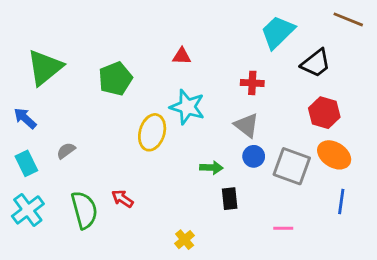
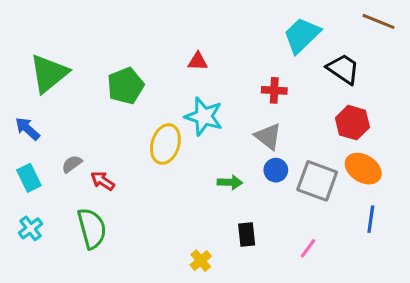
black trapezoid: (316, 63) -> (343, 69), turned -108
red arrow: (122, 199) -> (103, 181), moved
black rectangle: (230, 199) -> (247, 234), moved
cyan cross: (28, 210) -> (31, 228), size x0.7
pink line: (283, 228) -> (308, 248), turned -54

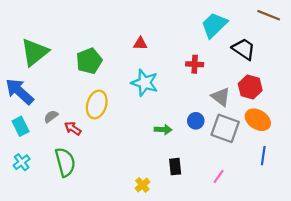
blue arrow: (27, 129) -> (19, 91), size x1.6
gray triangle: (268, 136) -> (221, 97), moved
yellow ellipse: (165, 144) -> (97, 104), moved

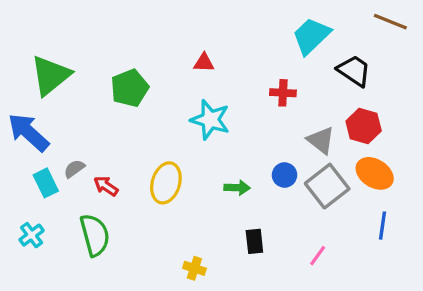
yellow ellipse: (97, 104) -> (166, 183), moved
cyan rectangle: (21, 126) -> (46, 183), moved
gray square: (225, 128) -> (327, 186), turned 32
yellow cross: (142, 185) -> (194, 268), moved, turned -32

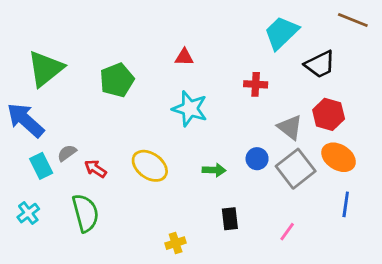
black trapezoid: (354, 71) -> (320, 64), turned 120
yellow ellipse: (166, 183) -> (150, 166), turned -72
yellow cross: (194, 268) -> (176, 243), turned -36

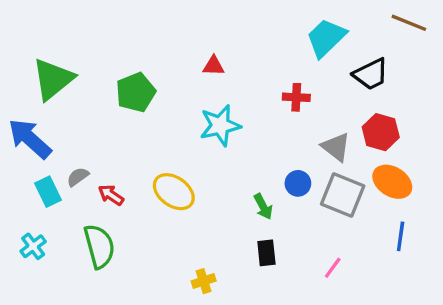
cyan star: (190, 109) -> (220, 125), turned -30
gray square: (296, 169) -> (343, 195), turned -30
green arrow: (214, 170) -> (263, 207), moved, turned 60

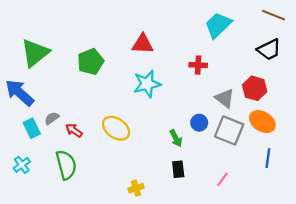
red triangle: (214, 66) -> (143, 44), size x1.5
black trapezoid: (371, 74) -> (269, 50), moved

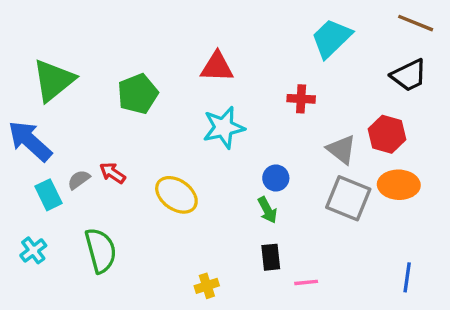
orange ellipse: (262, 122) -> (399, 185), turned -30
blue circle: (199, 123) -> (276, 178), moved
red arrow: (74, 130) -> (112, 173), moved
blue line: (268, 158) -> (407, 277), moved
pink line: (222, 179) -> (306, 282), moved, turned 48

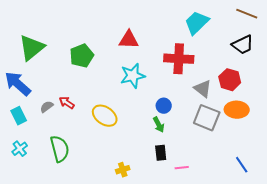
red cross: (301, 99) -> (179, 59), size x1.8
cyan rectangle: (48, 195) -> (19, 116), moved
blue line: (407, 277) -> (242, 165), turned -42

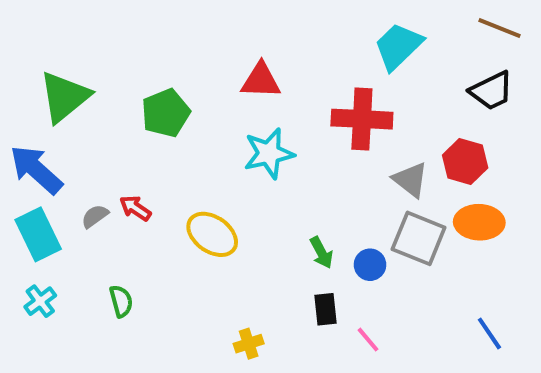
blue circle: (164, 106) -> (370, 265), moved
cyan rectangle: (19, 116) -> (38, 234), size x1.4
green semicircle: (60, 149) -> (121, 301), size x0.6
pink line: (182, 168) -> (368, 340), turned 56

